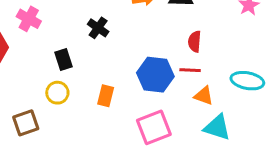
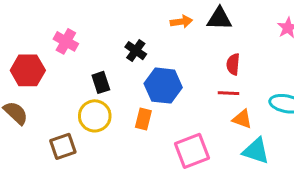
blue hexagon: (155, 75) -> (163, 86), moved
yellow circle: (57, 93) -> (95, 116), size x1.4

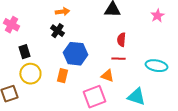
orange arrow: (181, 22) -> (62, 12), moved
black rectangle: (101, 82) -> (24, 52), moved
orange triangle: (242, 119) -> (107, 76), moved

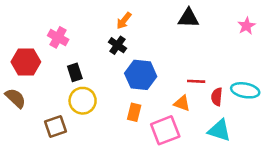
orange arrow: (62, 12) -> (124, 21), turned 136
red semicircle: (121, 40) -> (217, 97), moved
orange rectangle: (62, 76) -> (134, 112), moved

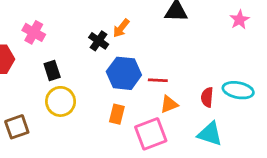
orange arrow: (124, 21) -> (121, 28), moved
red line: (196, 81) -> (158, 80), moved
orange triangle: (182, 103) -> (169, 104), turned -42
brown square: (55, 126) -> (17, 127), moved

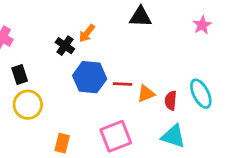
cyan ellipse: (238, 90) -> (201, 94), turned 52
orange triangle: (169, 104) -> (146, 94), moved
orange rectangle: (117, 114) -> (62, 143), moved

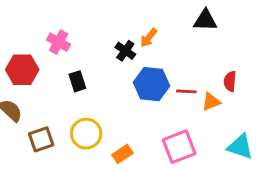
red semicircle: (171, 101) -> (230, 81), moved
yellow circle: (28, 105) -> (86, 134), moved
orange rectangle: (62, 143) -> (122, 154), turned 42

